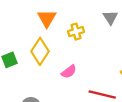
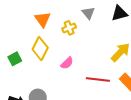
gray triangle: (110, 17) -> (88, 13), moved

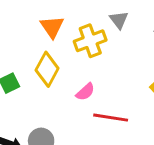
yellow cross: (69, 28) -> (90, 41), size x1.5
red line: (98, 80) -> (111, 118), moved

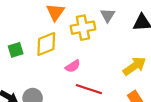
yellow diamond: (47, 69) -> (46, 44), turned 30

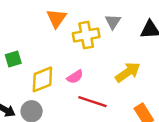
yellow diamond: (46, 44) -> (42, 79), moved
yellow arrow: (135, 66) -> (128, 72), moved

